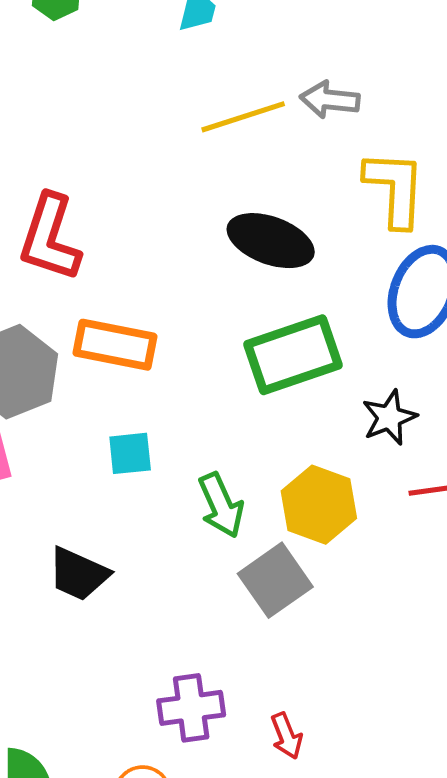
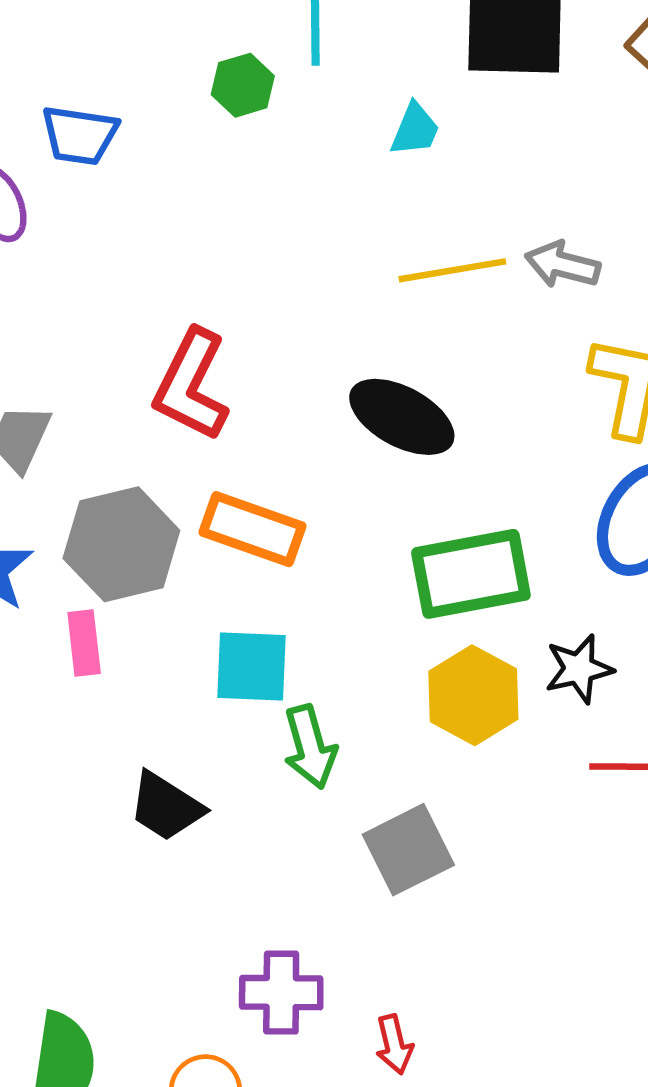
black ellipse: (271, 241) -> (402, 417), moved
cyan square: (130, 453) -> (252, 667), size x1.4
green arrow: (221, 505) -> (310, 747), moved
yellow hexagon: (319, 505) -> (473, 695), moved

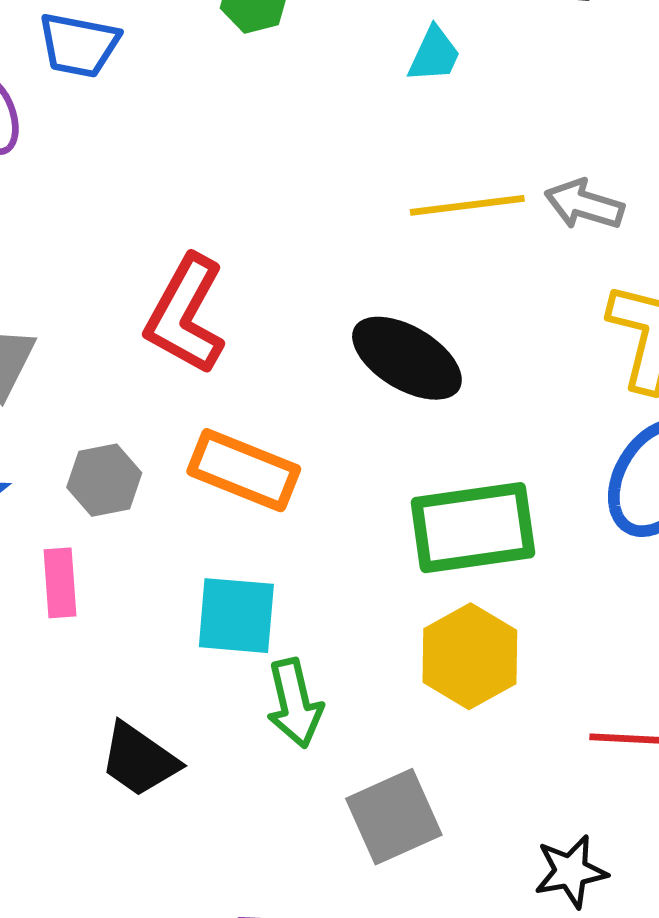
gray hexagon: (121, 544) -> (104, 480), size x0.6
black star: (579, 669) -> (571, 871), moved

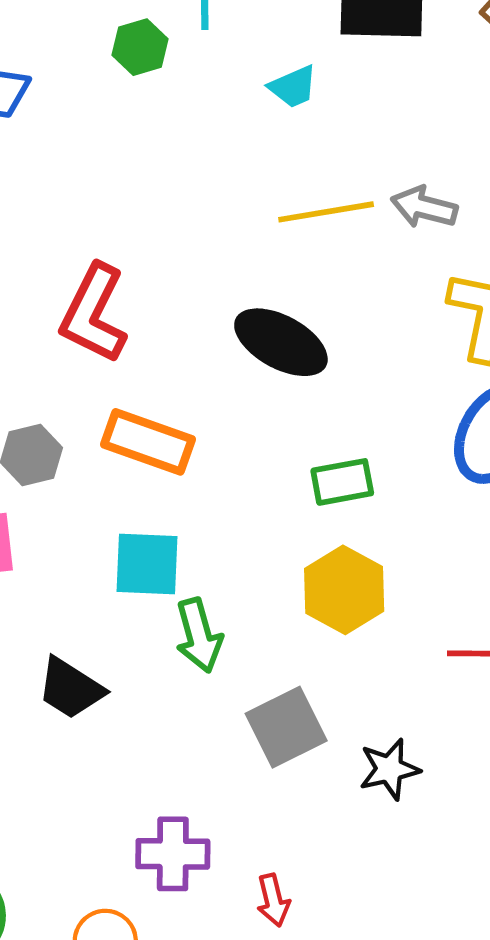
cyan trapezoid: (434, 55) -> (293, 87), turned 44
green rectangle: (473, 528) -> (342, 482), size x0.6
black star: (571, 871) -> (389, 769), moved

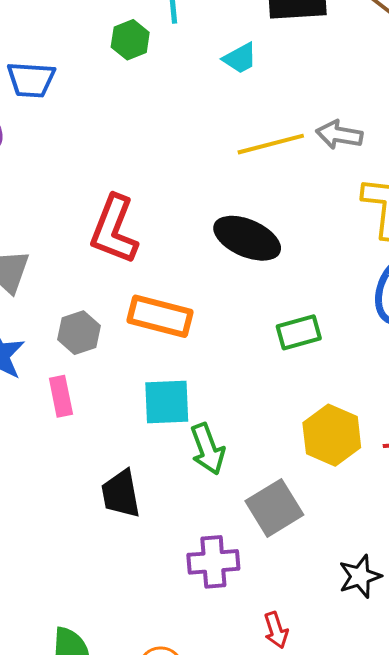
yellow hexagon: (344, 590) -> (332, 435), moved
black trapezoid: (71, 688) -> (121, 494), turned 52
black star: (389, 769) -> (360, 576), moved
purple cross: (173, 854) -> (213, 562), moved

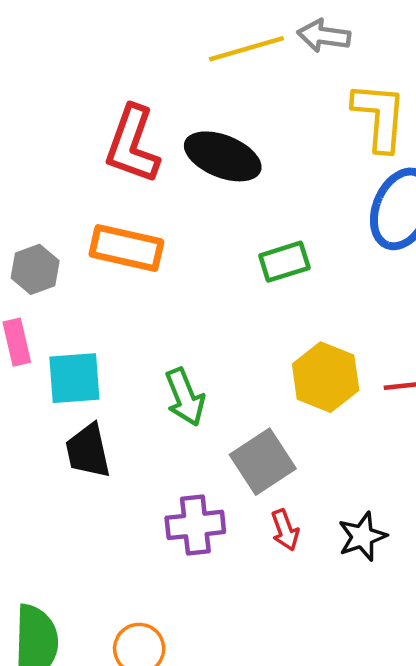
red L-shape: (114, 230) -> (132, 145), moved
cyan square: (167, 402) -> (74, 378), moved
red arrow: (276, 630) -> (285, 530), moved

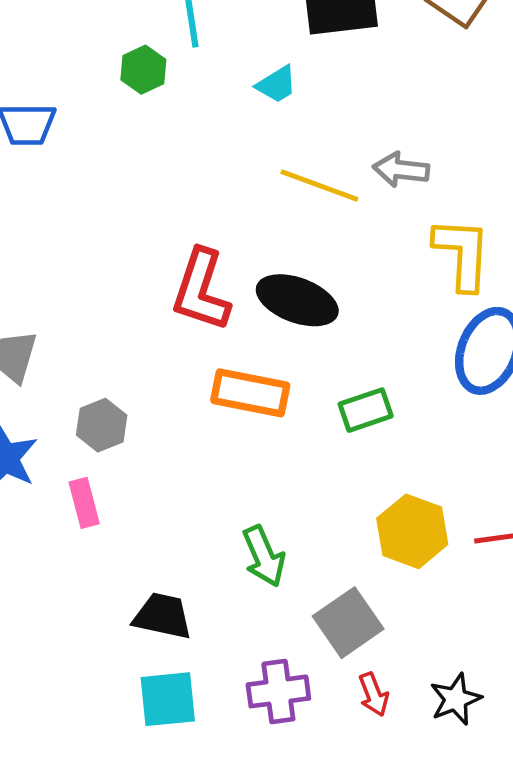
yellow line: (246, 49) -> (319, 186), turned 38
orange rectangle: (126, 248) -> (250, 393), moved
cyan square: (74, 378) -> (168, 699), moved
black trapezoid: (88, 451) -> (163, 616), turned 116

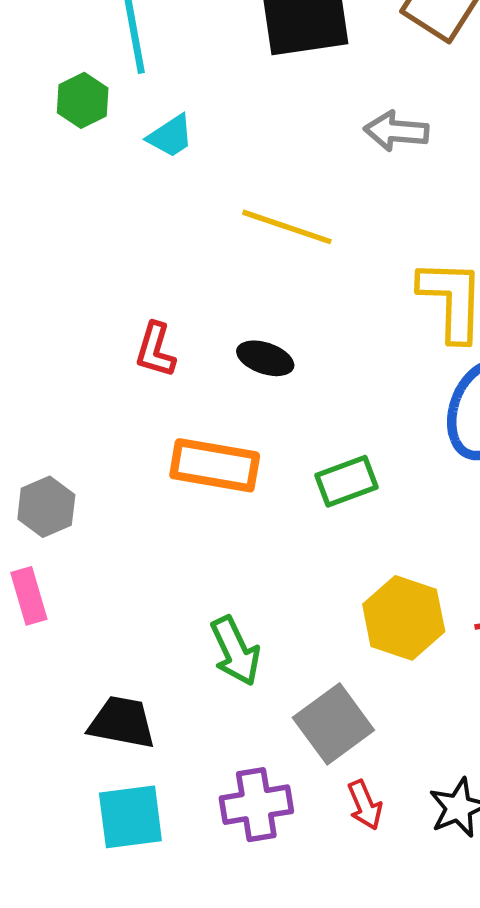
cyan trapezoid: (277, 84) -> (170, 136), moved
gray arrow: (401, 170) -> (396, 131), moved
red L-shape: (201, 290) -> (155, 350), size x0.6
black ellipse: (297, 300) -> (265, 358), size x0.6

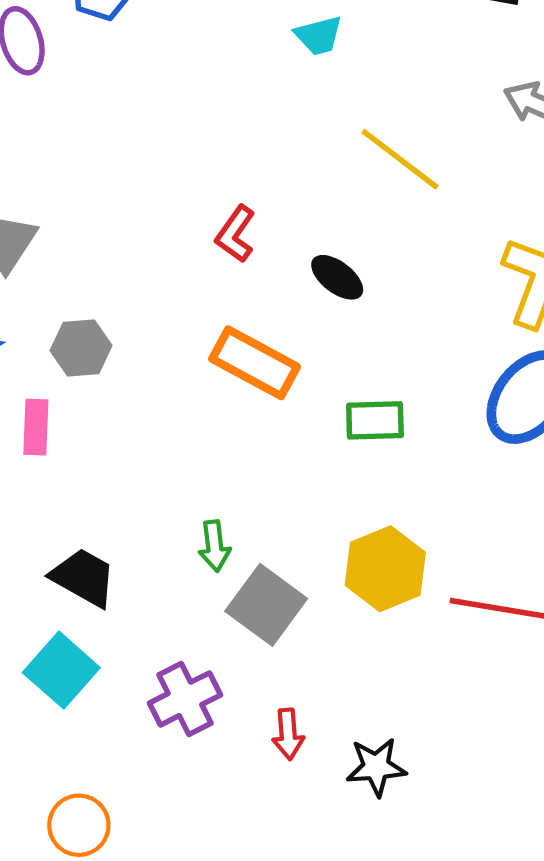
green arrow: (235, 651) -> (214, 546), size x0.7
gray square: (333, 724) -> (266, 605), moved, turned -36
purple cross: (256, 805) -> (185, 699), turned -36
cyan square: (130, 817) -> (61, 670), turned 30

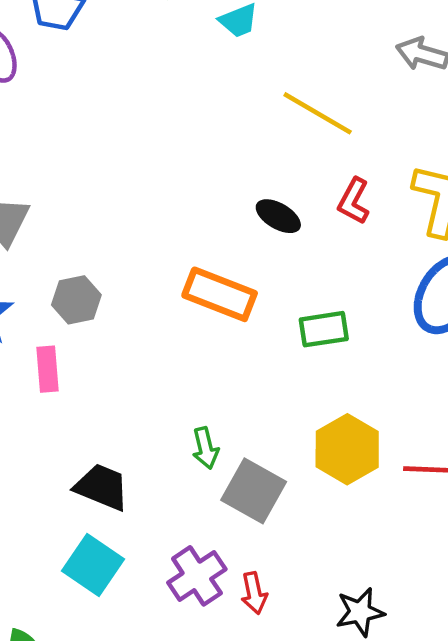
red L-shape: (235, 234) -> (354, 201), moved
red arrow: (288, 734) -> (254, 593), moved

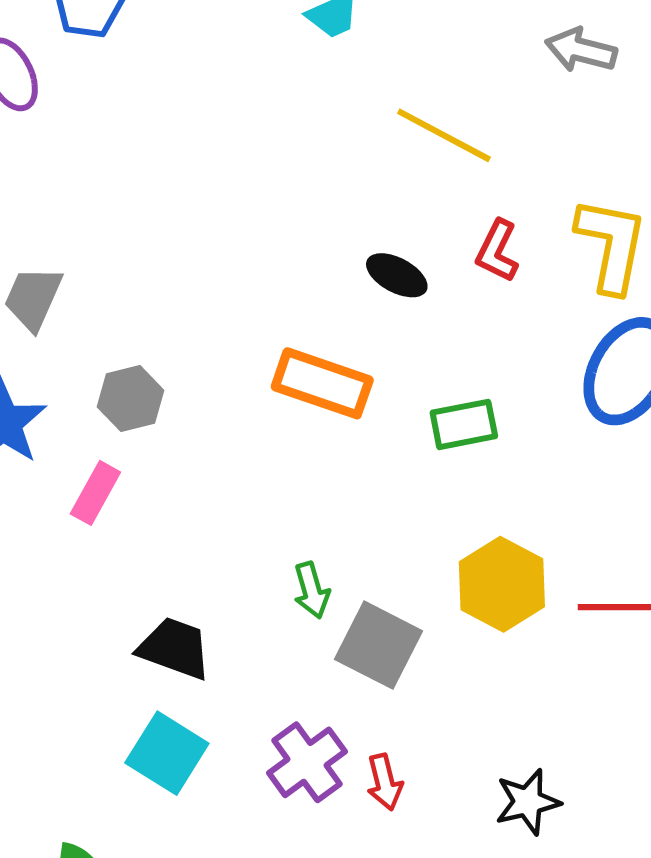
pink rectangle: (47, 369) -> (95, 493), turned 36

